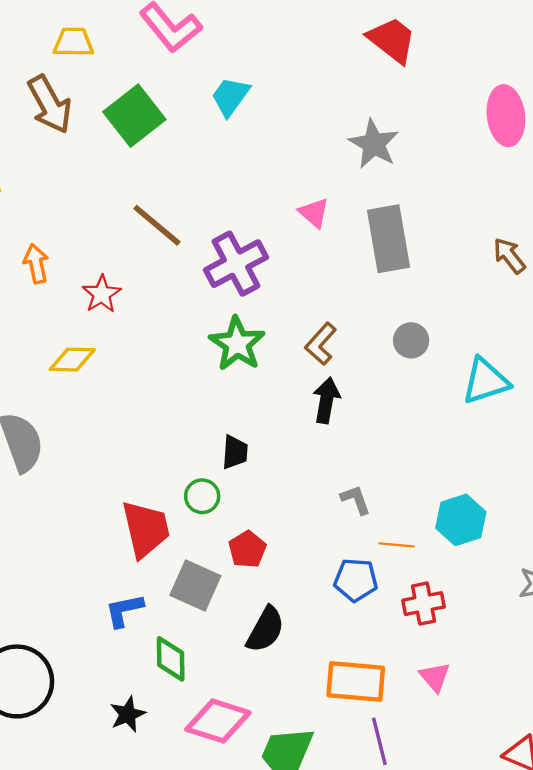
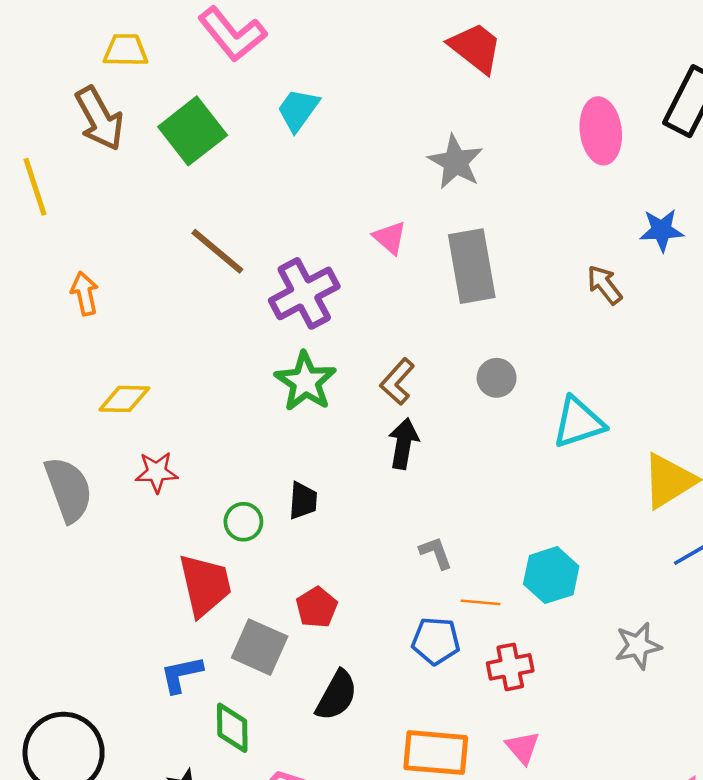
red star: (102, 294) -> (157, 472), moved, turned 30
green circle: (202, 496) -> (243, 522), moved

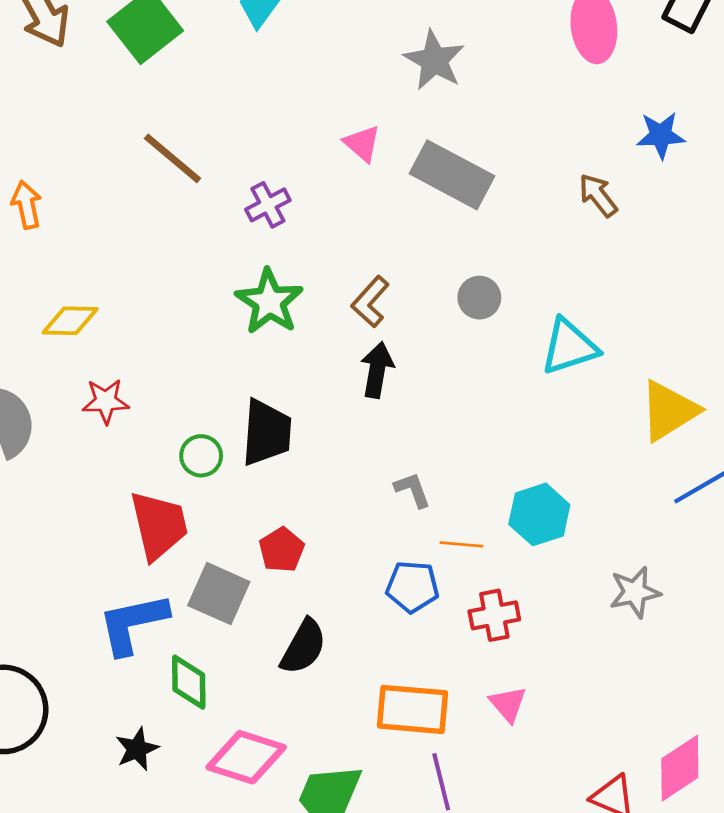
gray rectangle: (472, 266) -> (452, 175), turned -52
purple cross: (304, 293) -> (268, 205), size x0.6
black trapezoid: (303, 501) -> (267, 433), size x1.6
blue L-shape: (181, 674) -> (133, 624), size x1.5

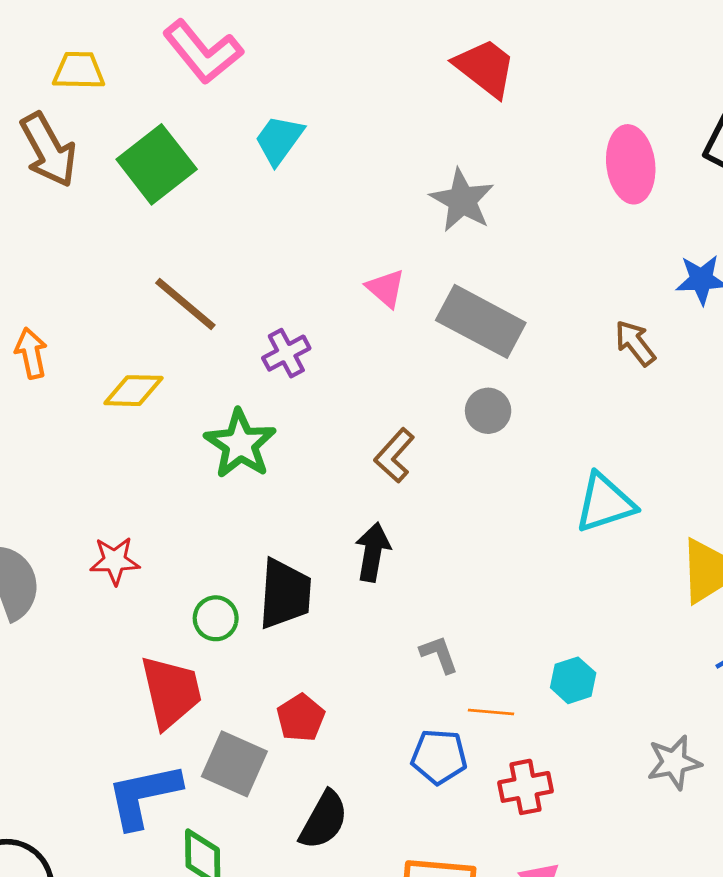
gray circle: (479, 298) -> (488, 411), moved
green star: (269, 302) -> (240, 444), moved
yellow diamond: (70, 321) -> (133, 391), moved
black arrow: (377, 370) -> (373, 552), moved
cyan hexagon: (539, 514) -> (573, 680), size x0.7

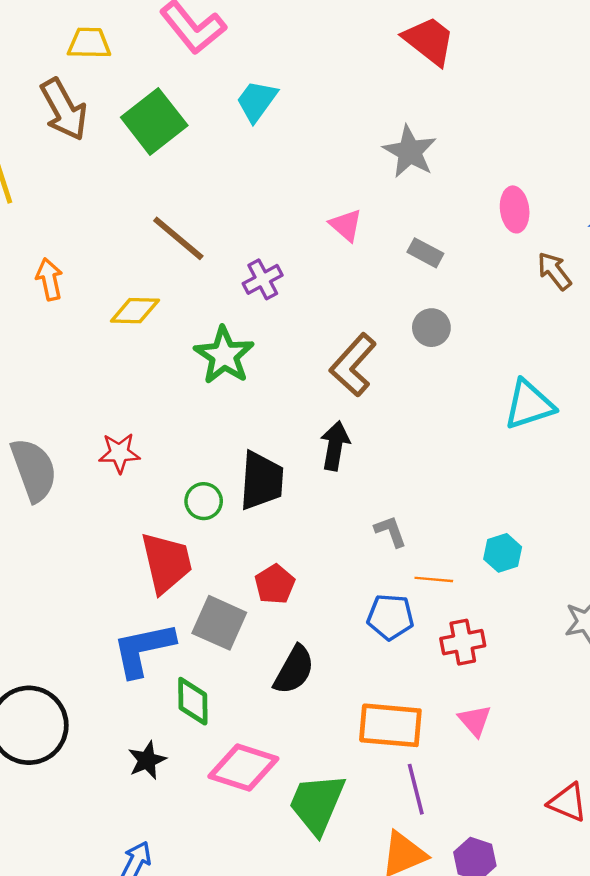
pink ellipse: (631, 164) -> (515, 209), moved, size x0.7
gray rectangle: (481, 321) -> (425, 253), size x0.5
brown L-shape: (394, 455) -> (353, 365), size x1.4

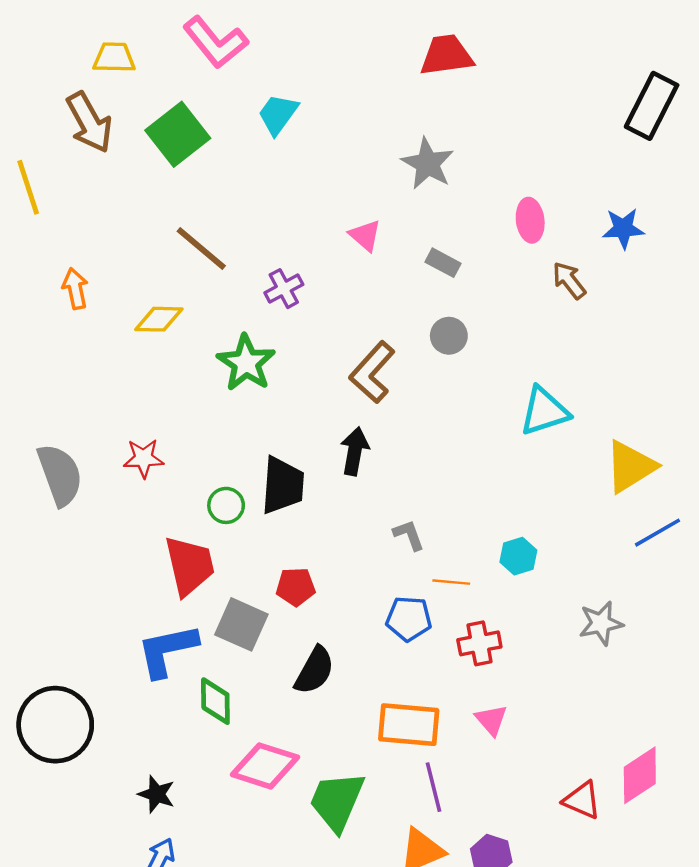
red trapezoid: (429, 41) -> (446, 55), turned -46
red pentagon: (275, 584) -> (296, 587), turned 30
black star: (147, 760) -> (157, 794), moved, turned -30

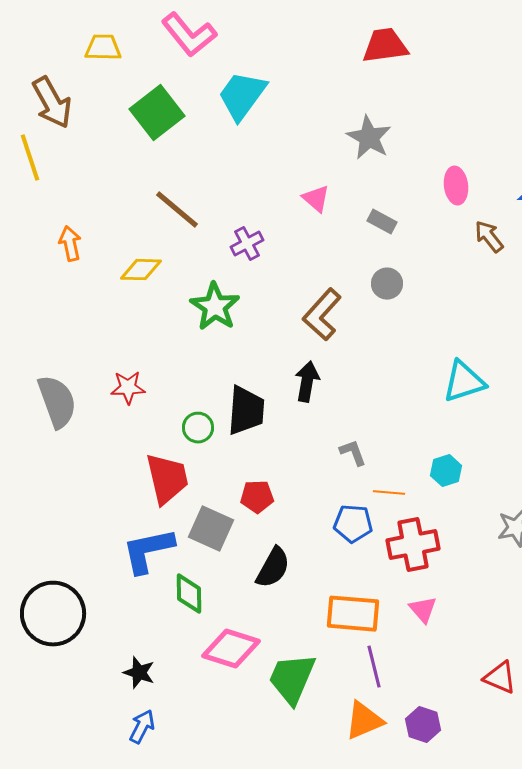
cyan trapezoid: (278, 114) -> (242, 96), size x1.4
brown arrow: (89, 122) -> (52, 103), moved
cyan triangle: (544, 411) -> (464, 382), moved
red cross: (479, 643) -> (413, 545), size x1.4

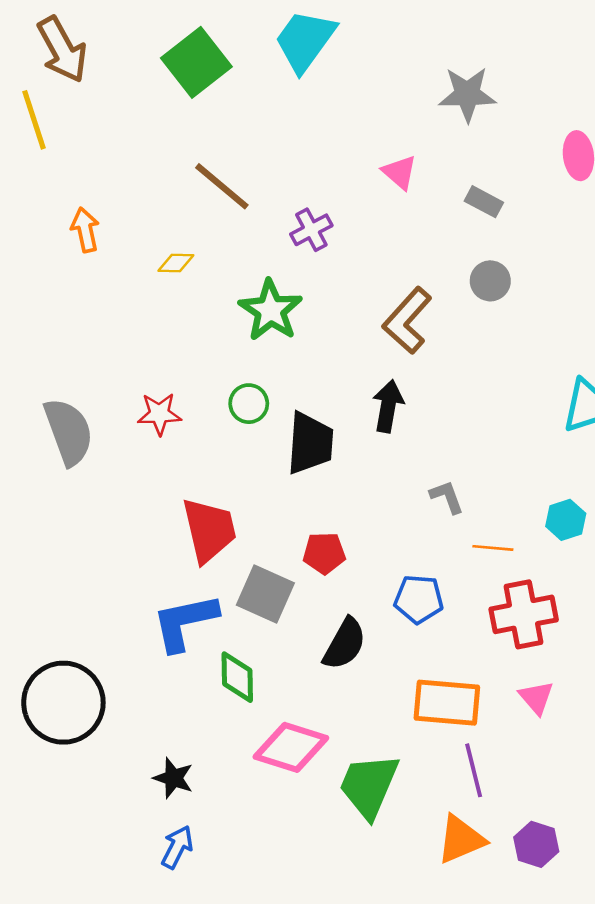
gray star: (369, 138) -> (467, 94), turned -30
yellow diamond: (141, 270) -> (176, 263), size x0.7
green circle: (198, 428) -> (249, 404), moved
blue pentagon: (353, 524) -> (419, 599), moved

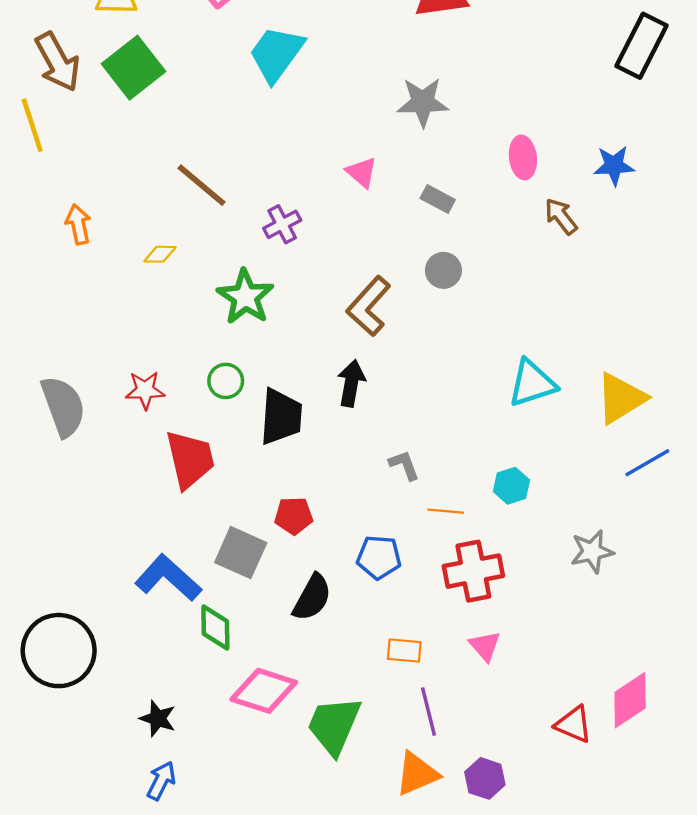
green square: (196, 62) -> (134, 68), moved
red trapezoid: (209, 530) -> (190, 459), moved
blue L-shape: (185, 622) -> (168, 578), turned 54
orange rectangle: (447, 703) -> (404, 651), size x0.6

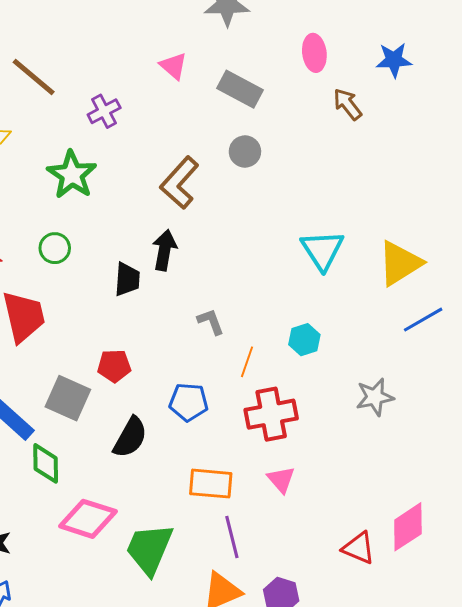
gray rectangle: (438, 199) -> (240, 89), size x1.5
cyan triangle: (532, 383) -> (322, 250), turned -45
black trapezoid: (281, 417) -> (127, 279), moved, size x0.7
orange line: (446, 511) -> (247, 362), turned -76
orange rectangle: (404, 651) -> (211, 484), size x1.4

